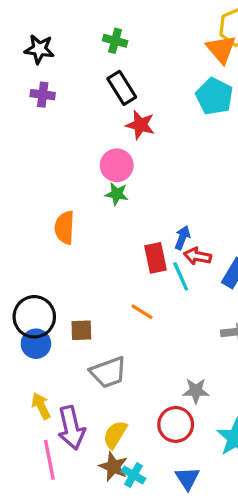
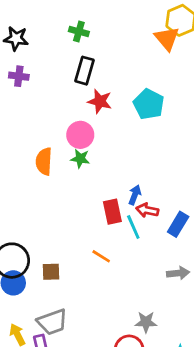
black rectangle: (122, 88) -> (84, 71), turned 48
cyan pentagon: (214, 96) -> (149, 104), moved
orange semicircle: (65, 228) -> (44, 161), moved
gray trapezoid: (108, 372) -> (52, 322), moved

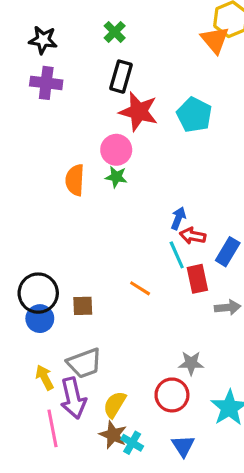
green cross: (79, 32) -> (115, 32), turned 30
purple cross: (19, 76) -> (46, 83), size x1.4
red star: (100, 101) -> (139, 112), size x1.4
red rectangle: (112, 212) -> (197, 279), moved

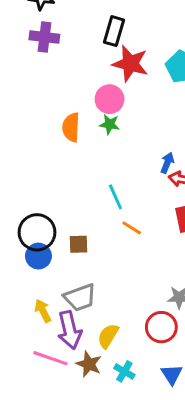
cyan line: (177, 255) -> (115, 197), moved
pink line: (53, 428) -> (50, 358), turned -60
brown star: (113, 435) -> (89, 364), moved

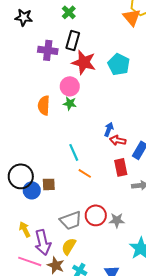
purple cross: (44, 37) -> (48, 50), moved
blue circle: (38, 256) -> (32, 190), moved
gray trapezoid: (80, 297) -> (71, 220), moved
red circle: (161, 327) -> (96, 215), moved

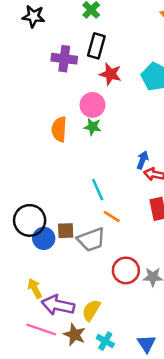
red star: (84, 62) -> (110, 74), size x0.7
gray trapezoid: (71, 220) -> (91, 240), moved
purple arrow: (43, 242) -> (58, 305), turned 115

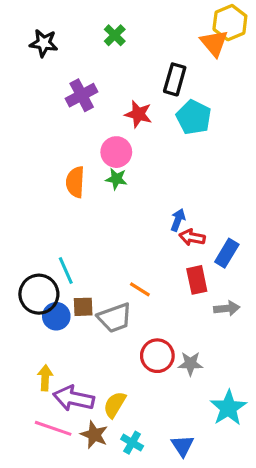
black rectangle: (96, 46) -> (175, 79), moved
purple cross: (64, 59) -> (82, 95), turned -35
cyan line: (98, 190) -> (66, 270), moved
yellow arrow: (35, 288) -> (45, 378), turned 30

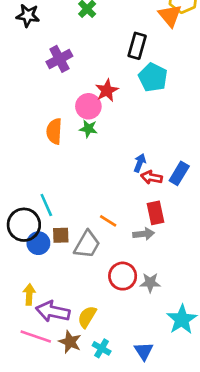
red star: (138, 114) -> (107, 91), moved, turned 30
blue rectangle: (227, 253) -> (179, 173), moved
gray arrow: (227, 308) -> (144, 234), moved
gray trapezoid: (115, 318) -> (87, 244), turned -40

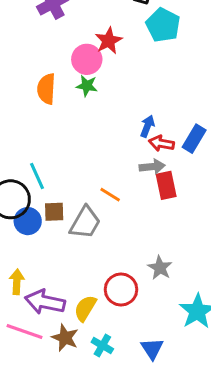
gray arrow: (144, 234) -> (152, 167), moved
red circle: (123, 276) -> (121, 290), moved
gray star: (150, 283) -> (160, 268), turned 30

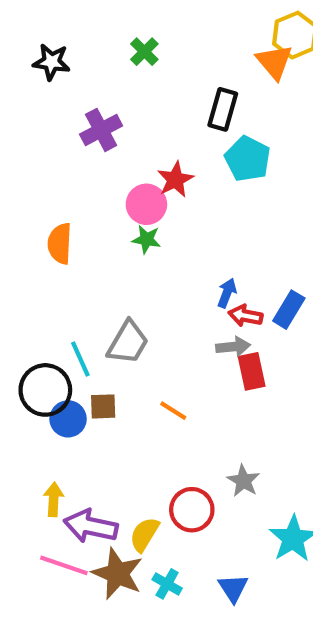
orange semicircle: (46, 89) -> (60, 243), moved
orange line: (110, 195) -> (173, 411), moved
gray trapezoid: (85, 223) -> (128, 343), moved
brown star: (65, 338) -> (118, 574), size x1.4

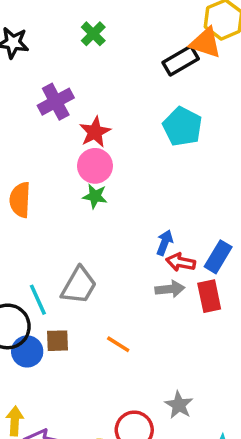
orange triangle: (274, 62) -> (206, 43), turned -32
black rectangle: (223, 109) -> (181, 61), moved, turned 44
red star: (175, 180) -> (95, 132), moved
red rectangle: (252, 371) -> (209, 296), moved

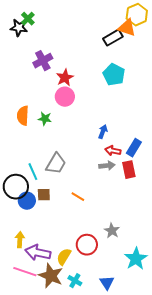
green cross: (93, 34) -> (28, 19), moved
green star: (95, 196) -> (45, 119), moved
blue arrow: (165, 243) -> (103, 132), moved

